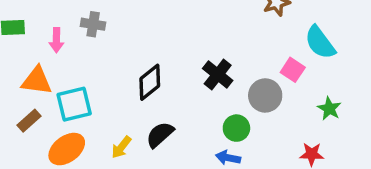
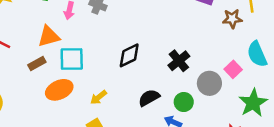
orange triangle: (37, 81) -> (49, 36), turned -35
green star: (329, 109) -> (253, 103), size x1.6
black semicircle: (160, 135) -> (149, 98), moved

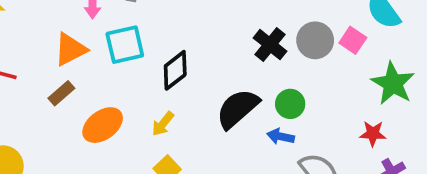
black diamond: (129, 55) -> (175, 70), moved
cyan square: (72, 59) -> (125, 45), moved
gray circle: (209, 83) -> (315, 40), moved
black semicircle: (149, 98) -> (238, 109), size x1.4

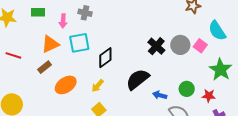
green circle: (290, 104) -> (187, 89), moved

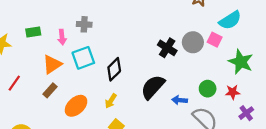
cyan semicircle: (217, 31) -> (230, 20), turned -80
red line: (13, 55) -> (14, 83), turned -63

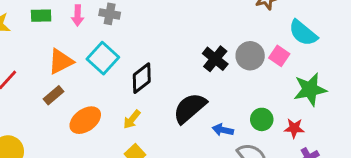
cyan semicircle: (230, 20) -> (303, 33), turned 65
pink arrow: (62, 37) -> (78, 15), moved
cyan square: (83, 58) -> (103, 58), turned -35
green star: (241, 62) -> (310, 89), turned 30

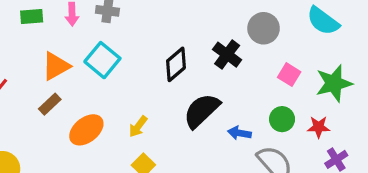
gray circle: (250, 56) -> (264, 28), moved
pink square: (279, 56) -> (289, 75), moved
black diamond: (142, 78) -> (176, 64), moved

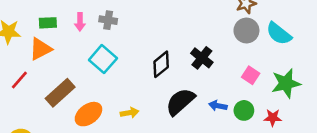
gray circle: (264, 28) -> (246, 31), moved
orange triangle: (56, 66) -> (40, 49), moved
brown rectangle: (50, 104) -> (60, 93), size x1.6
yellow arrow: (138, 127) -> (130, 113), turned -138
blue arrow: (239, 133) -> (218, 106), moved

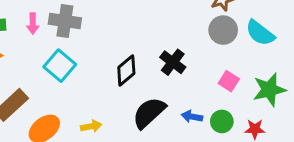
gray cross: (108, 20) -> (65, 21), size x1.5

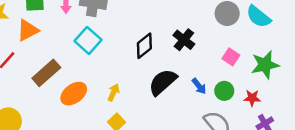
blue arrow: (192, 117) -> (199, 86), turned -140
yellow arrow: (91, 126) -> (114, 92), turned -56

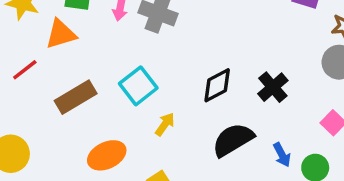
cyan square: (88, 40) -> (138, 86), moved
yellow arrow: (114, 92) -> (165, 124), moved
orange ellipse: (74, 94) -> (107, 155), moved

